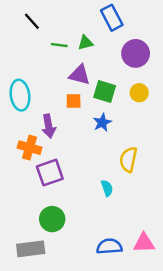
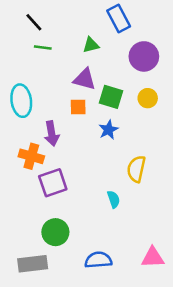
green line: (59, 45) -> (43, 48), moved
blue semicircle: (109, 246) -> (98, 260), moved

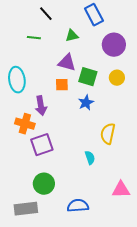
black line: (34, 22) -> (46, 14), moved
pink triangle: (153, 257) -> (121, 190), moved

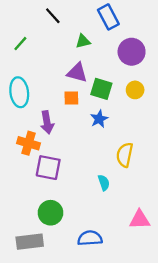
green line: (34, 38) -> (20, 44), moved, turned -56
purple square: (42, 145) -> (48, 168), turned 30

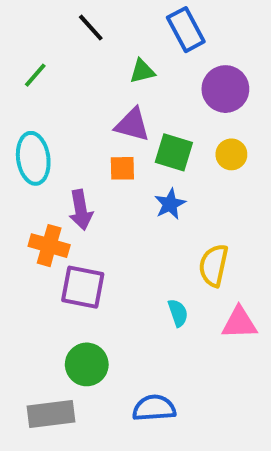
pink triangle: (140, 220) -> (239, 323), moved

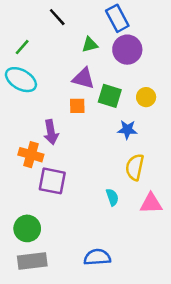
purple circle: (225, 89) -> (127, 50), moved
cyan ellipse: (33, 158) -> (21, 80), moved, turned -52
blue star: (170, 204) -> (127, 130), moved, turned 30
green circle: (87, 364) -> (27, 228), moved

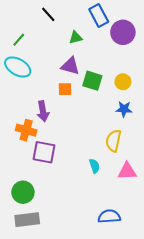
purple circle: (127, 50) -> (123, 32), moved
blue star: (127, 130) -> (124, 109), moved
blue semicircle: (97, 257) -> (109, 216), moved

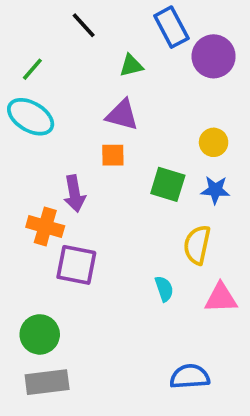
green square: (92, 81) -> (168, 184), moved

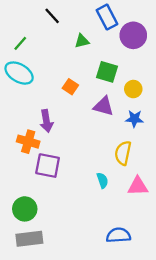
purple triangle: (122, 115) -> (104, 106), moved
orange square: (113, 155) -> (70, 87), moved, turned 35
green square: (168, 184) -> (107, 72), moved

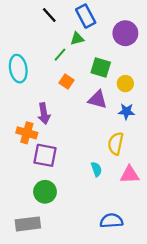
blue rectangle: (107, 17) -> (86, 16), moved
green line: (20, 43) -> (60, 55), moved
cyan ellipse: (19, 73) -> (18, 69), turned 50
green circle: (25, 209) -> (45, 192), moved

